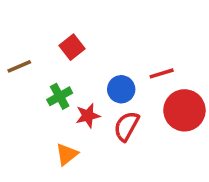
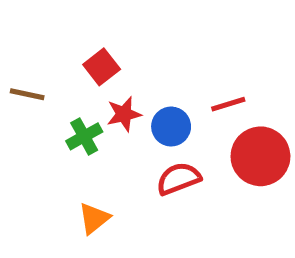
brown line: (19, 66) -> (27, 94), turned 35
red star: (88, 116) -> (124, 114), moved
red semicircle: (126, 126) -> (179, 179), turned 40

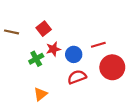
brown line: (27, 94) -> (11, 32), moved

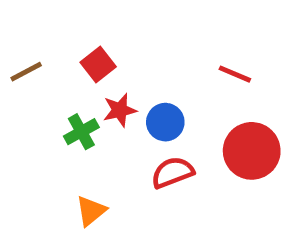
brown line: (11, 32) -> (26, 72), turned -40
red line: (98, 45) -> (235, 74), moved, turned 40

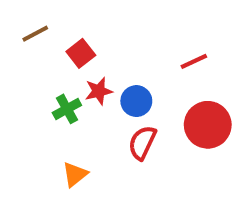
brown line: (26, 72) -> (35, 34), moved
red line: (235, 74) -> (194, 61), turned -48
red semicircle: (172, 172) -> (142, 143), turned -44

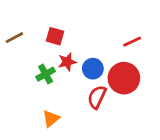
brown line: (35, 34) -> (14, 38), moved
red square: (81, 53) -> (55, 36), turned -36
red circle: (208, 125) -> (124, 78), moved

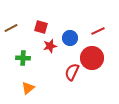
blue circle: (93, 69) -> (70, 38), moved
green cross: (46, 74) -> (23, 58), moved, turned 32
orange triangle: (51, 119) -> (28, 88), moved

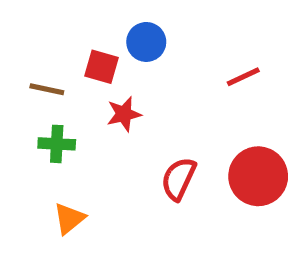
brown line: (11, 28) -> (47, 89), moved, turned 40
blue circle: (70, 38) -> (146, 42), moved
red circle: (92, 58) -> (258, 176), moved

